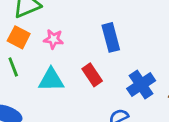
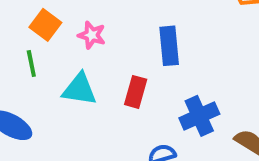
red rectangle: (92, 75) -> (136, 92), turned 40

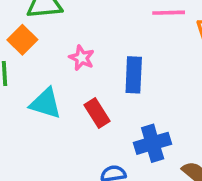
pink star: (92, 35) -> (82, 58), moved
red rectangle: (136, 92) -> (97, 113), turned -56

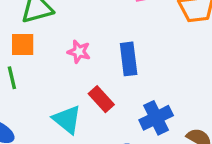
orange square: (22, 40) -> (23, 44), turned -35
cyan triangle: (46, 103) -> (67, 119), moved, turned 32

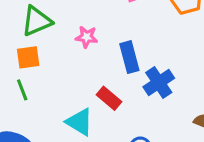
pink star: (79, 52) -> (87, 37), moved
blue cross: (156, 118) -> (159, 83), moved

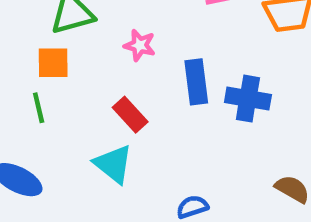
blue cross: (159, 83) -> (248, 99), moved, turned 36
red rectangle: (109, 98) -> (130, 115), moved

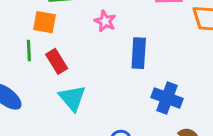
blue cross: (248, 99) -> (167, 98), moved
red rectangle: (130, 115) -> (57, 61), moved

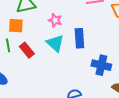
cyan triangle: (72, 98) -> (55, 43), moved

